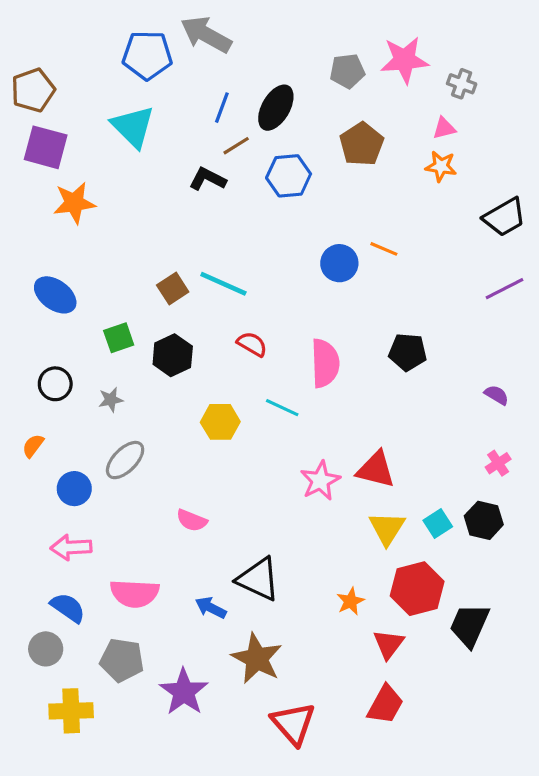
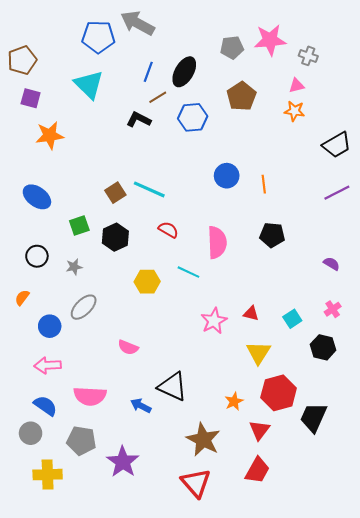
purple square: (46, 147) -> (31, 98), size x0.7
orange line: (384, 249) -> (264, 184), moved, turned 60
red triangle: (376, 470) -> (251, 313), size x0.6
cyan square: (438, 524) -> (292, 319), moved
brown star: (257, 658) -> (203, 440), moved

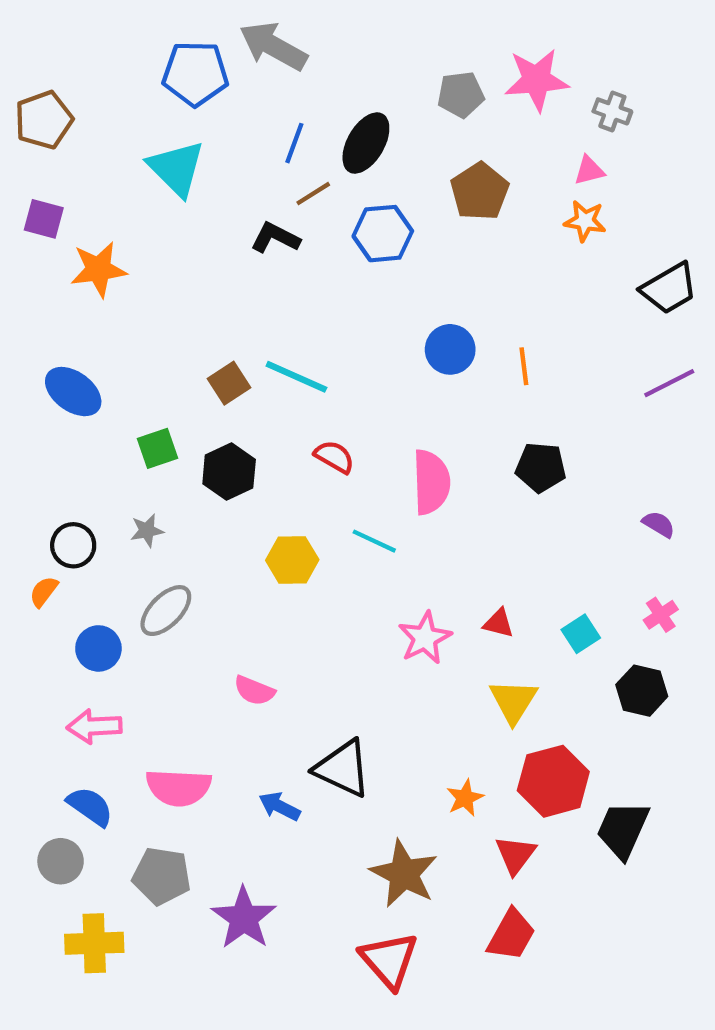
purple square: (31, 98) -> (44, 219), moved
black circle: (37, 256) -> (73, 545), moved

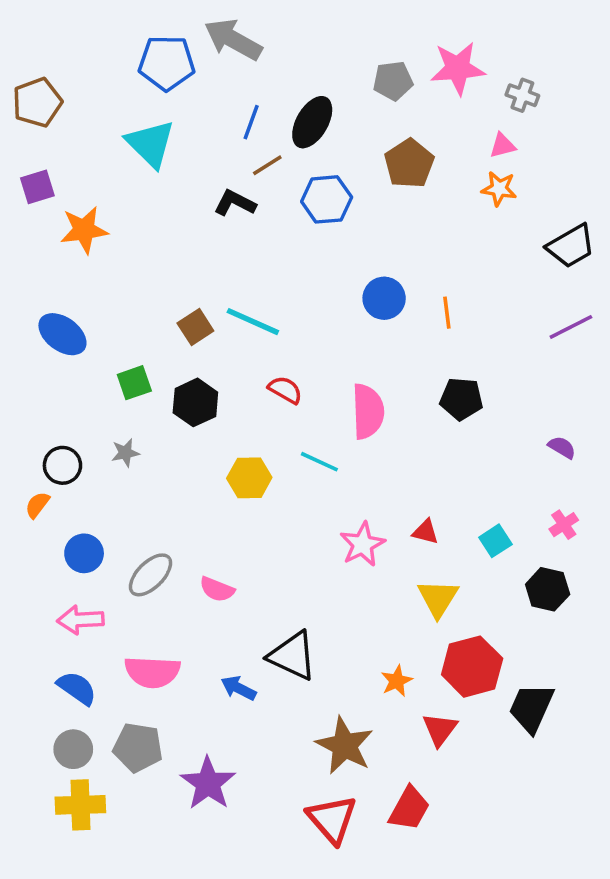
purple square: (44, 219) -> (37, 187), turned -32
gray ellipse: (166, 611) -> (150, 575), moved
gray circle: (61, 861) -> (73, 749), moved
red trapezoid: (511, 935) -> (409, 808), moved

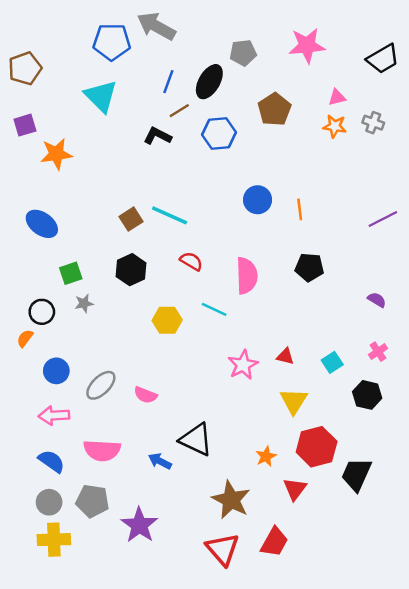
gray pentagon: (393, 81) -> (243, 53), moved
gray cross: (522, 95) -> (373, 123), moved
black trapezoid: (571, 246) -> (383, 59), moved
green square: (134, 383) -> (71, 273), moved

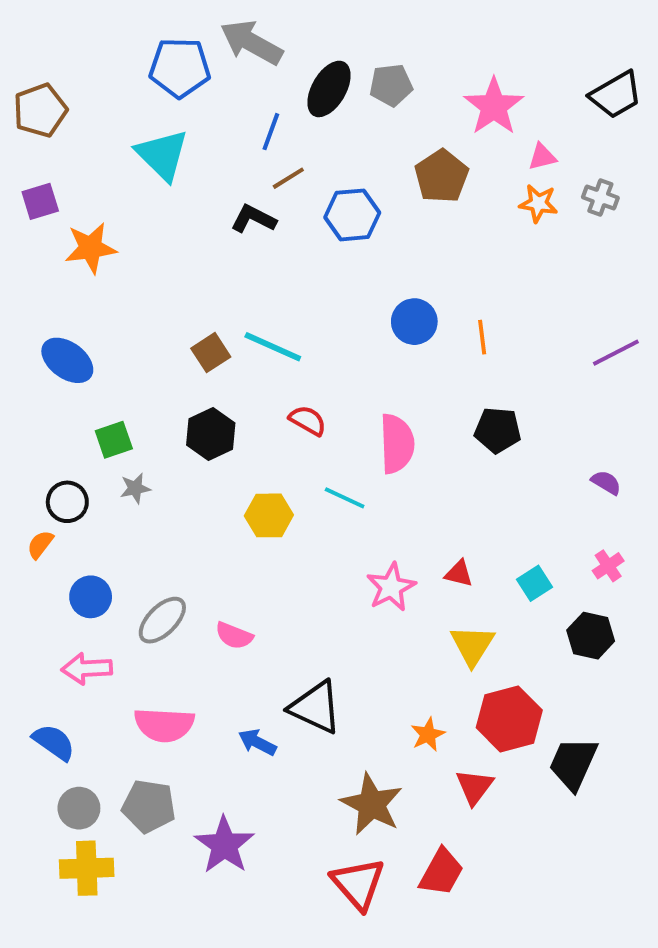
pink star: (307, 46) -> (494, 106), moved, turned -30
black ellipse: (209, 82) -> (329, 89), moved
blue semicircle: (51, 461) -> (54, 742), moved

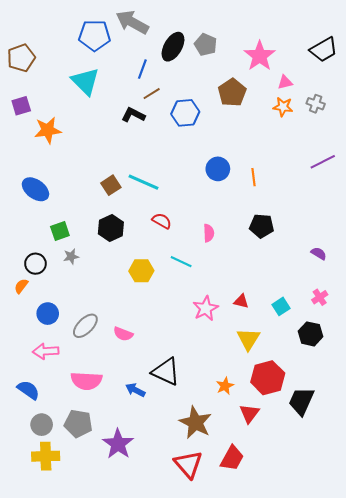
gray pentagon: (391, 85) -> (206, 45), turned 30
purple line: (616, 353) -> (323, 162), moved
pink semicircle: (397, 444) -> (209, 233), size x0.6

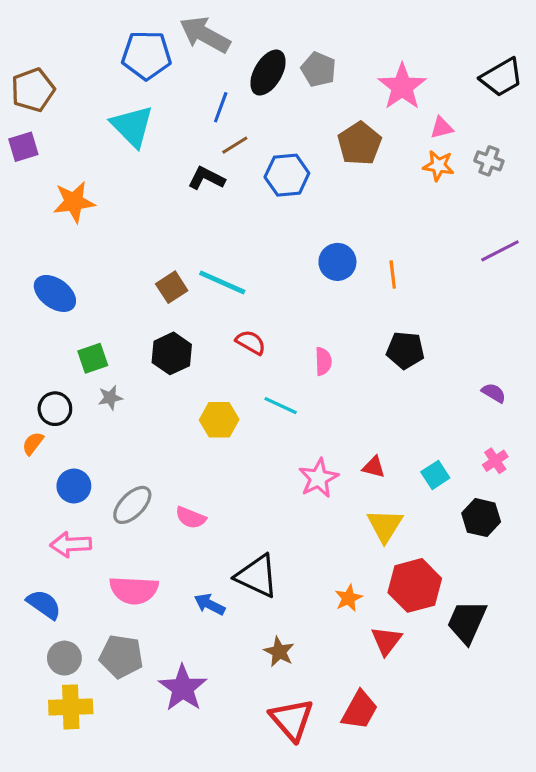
purple square: (21, 106) -> (23, 147), moved
brown star: (195, 423) -> (279, 652), moved, size x0.6

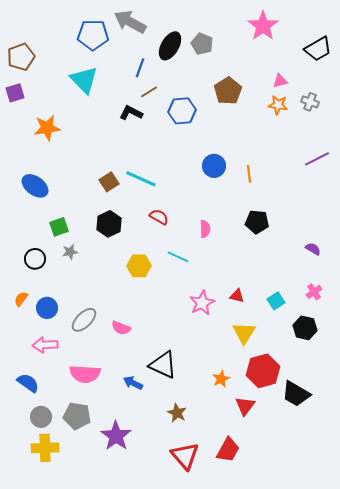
pink star: (402, 87) -> (263, 26), moved
orange semicircle: (33, 443) -> (21, 299), moved
black trapezoid: (467, 622) -> (296, 394), turned -84

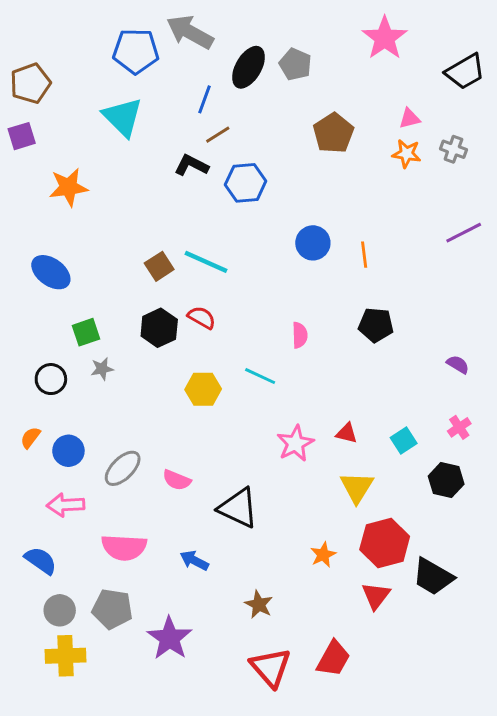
blue hexagon: (182, 111) -> (246, 183), moved
red semicircle: (159, 217) -> (202, 318), moved
black triangle: (163, 365) -> (238, 508), moved
red triangle: (245, 406) -> (376, 596), moved

